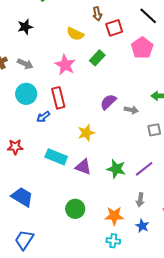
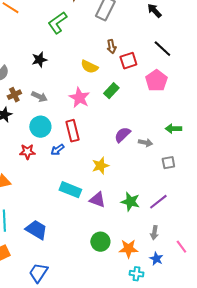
red star: (15, 147) -> (27, 152), moved
green circle: (75, 209) -> (100, 242), moved
cyan cross: (113, 241) -> (136, 274), moved

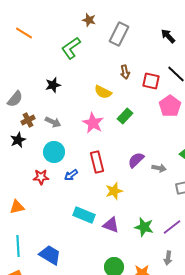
red square: (128, 61) -> (151, 81), moved, turned 30
red rectangle: (72, 131) -> (97, 162), moved

